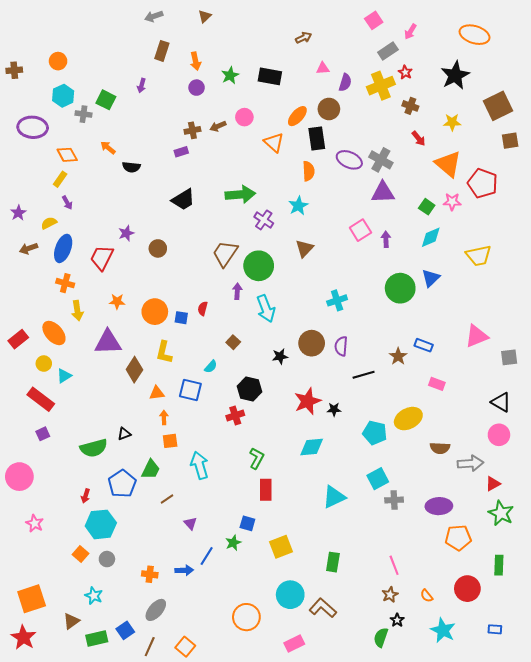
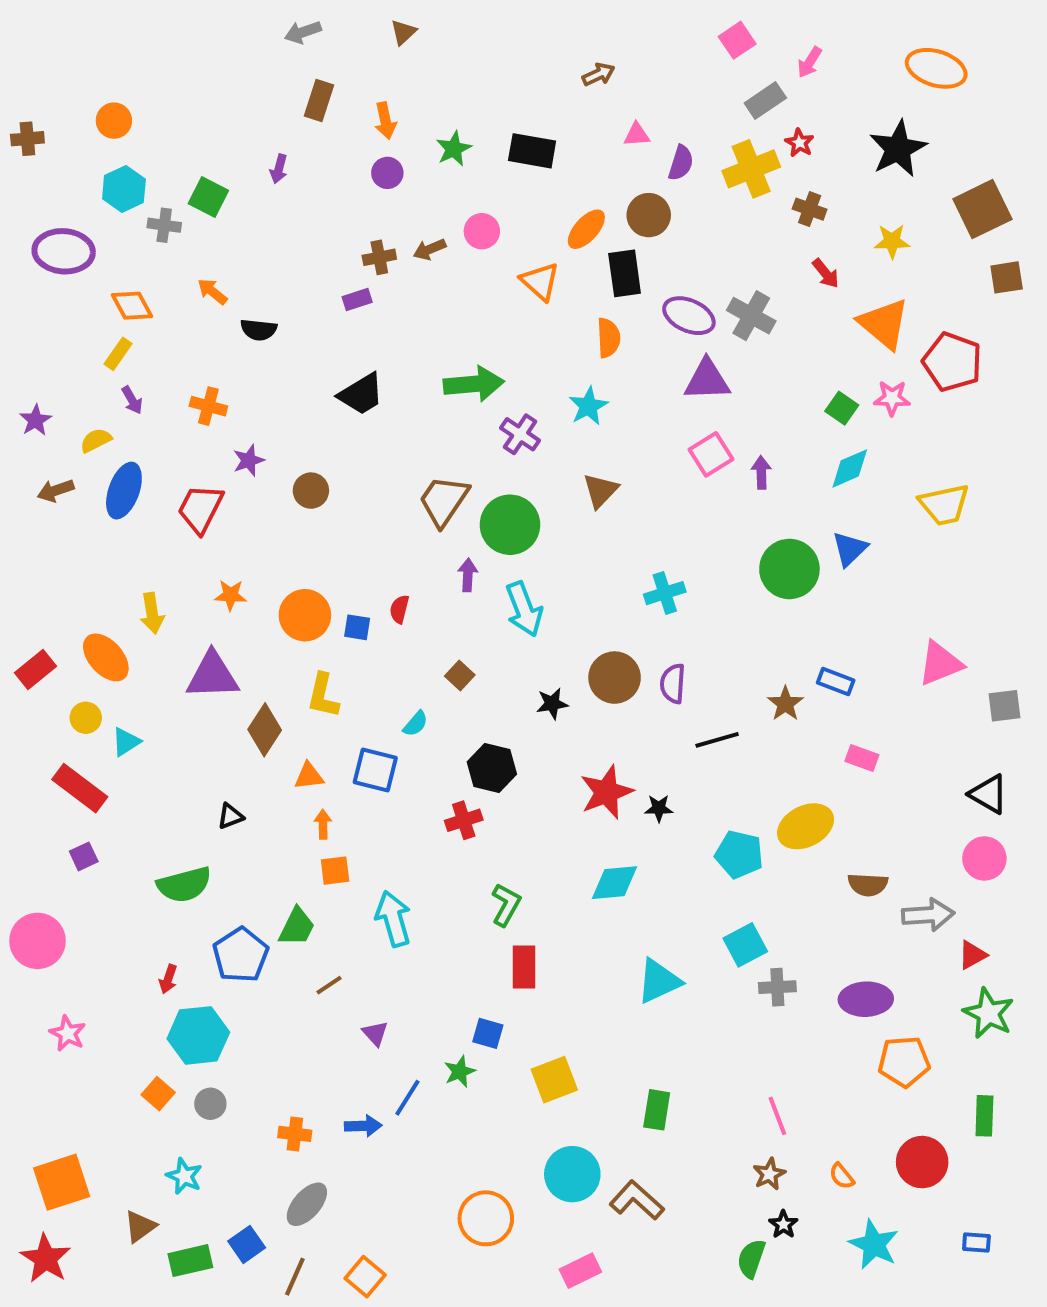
purple triangle: (383, 192) -> (707, 380), moved
orange cross: (65, 283) -> (208, 406), moved
black triangle: (124, 434) -> (231, 816), moved

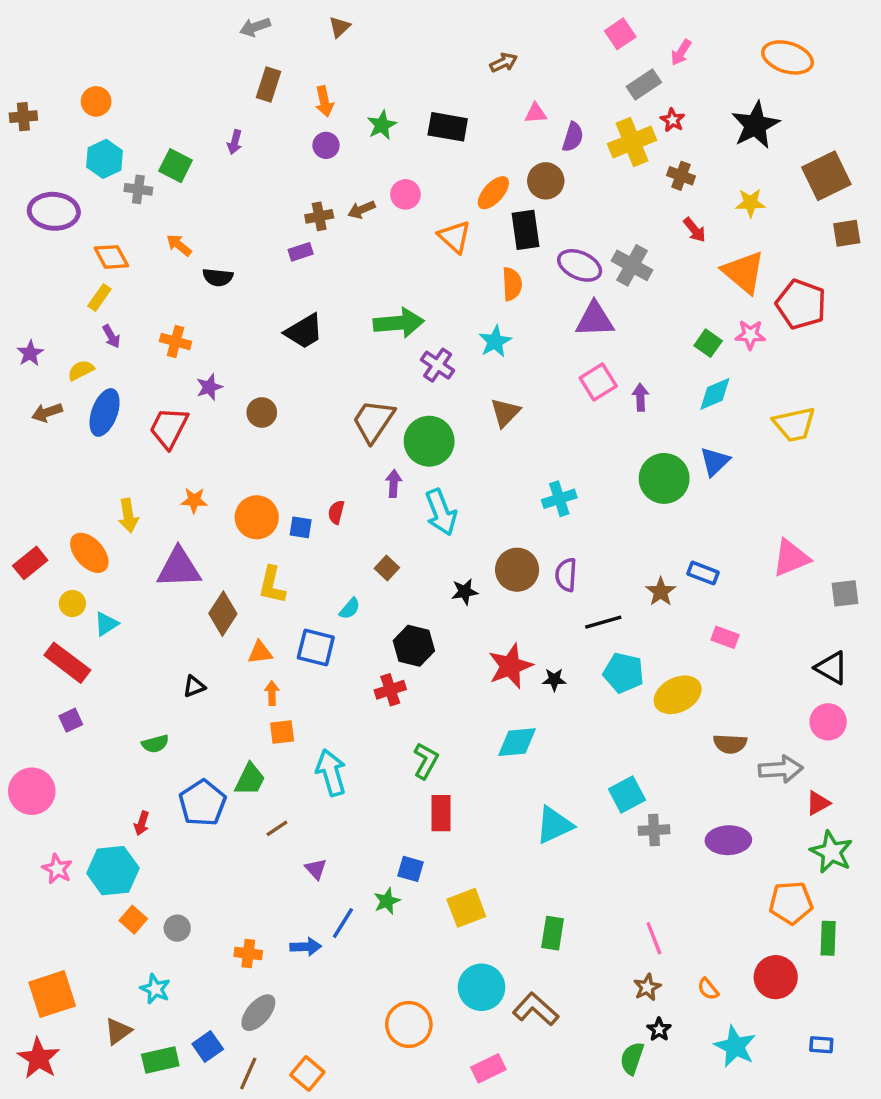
cyan pentagon: (739, 854) -> (624, 673), moved
green semicircle: (184, 885) -> (155, 744), size x0.6
cyan hexagon: (198, 1035) -> (113, 871), moved
orange pentagon: (904, 1062) -> (791, 903), moved

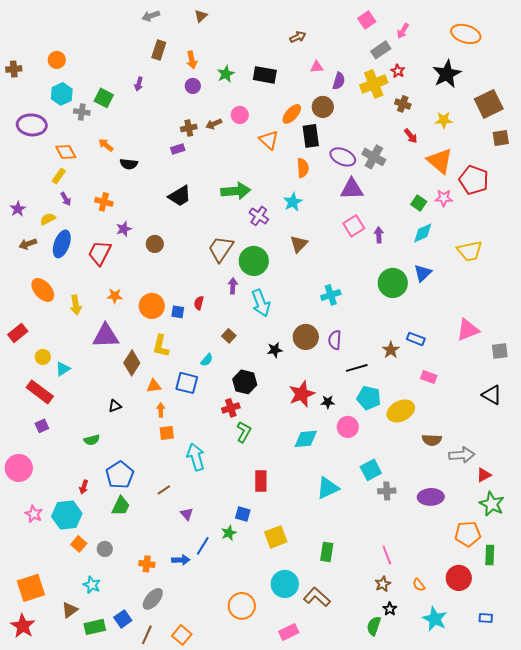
orange ellipse: (89, 553) -> (43, 290), moved
pink circle: (828, 722) -> (348, 427), moved
green L-shape: (426, 761) -> (244, 432), moved
green trapezoid: (250, 779) -> (121, 506), moved

